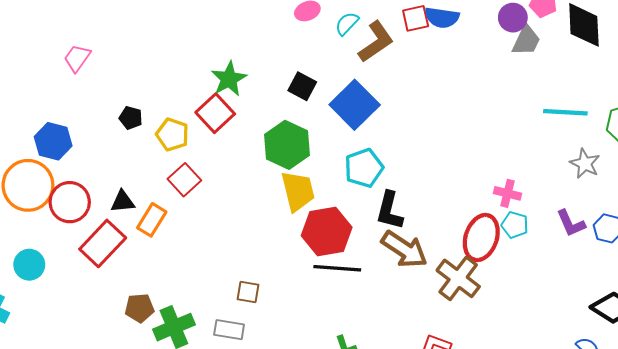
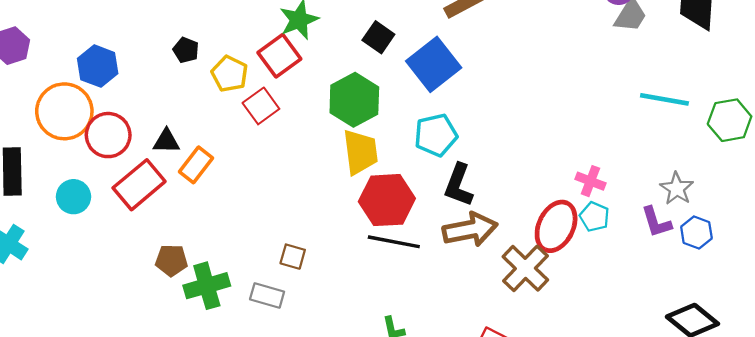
gray star: (585, 164) -> (677, 189), moved
red square: (184, 180) -> (261, 106), moved
brown arrow: (404, 249) -> (470, 230), turned -51
cyan circle: (29, 265) -> (73, 197), moved

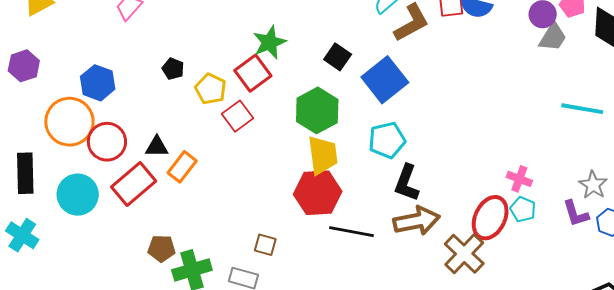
cyan circle: (73, 197) -> (78, 195), size x1.4
red hexagon: (387, 200) -> (318, 193), moved

